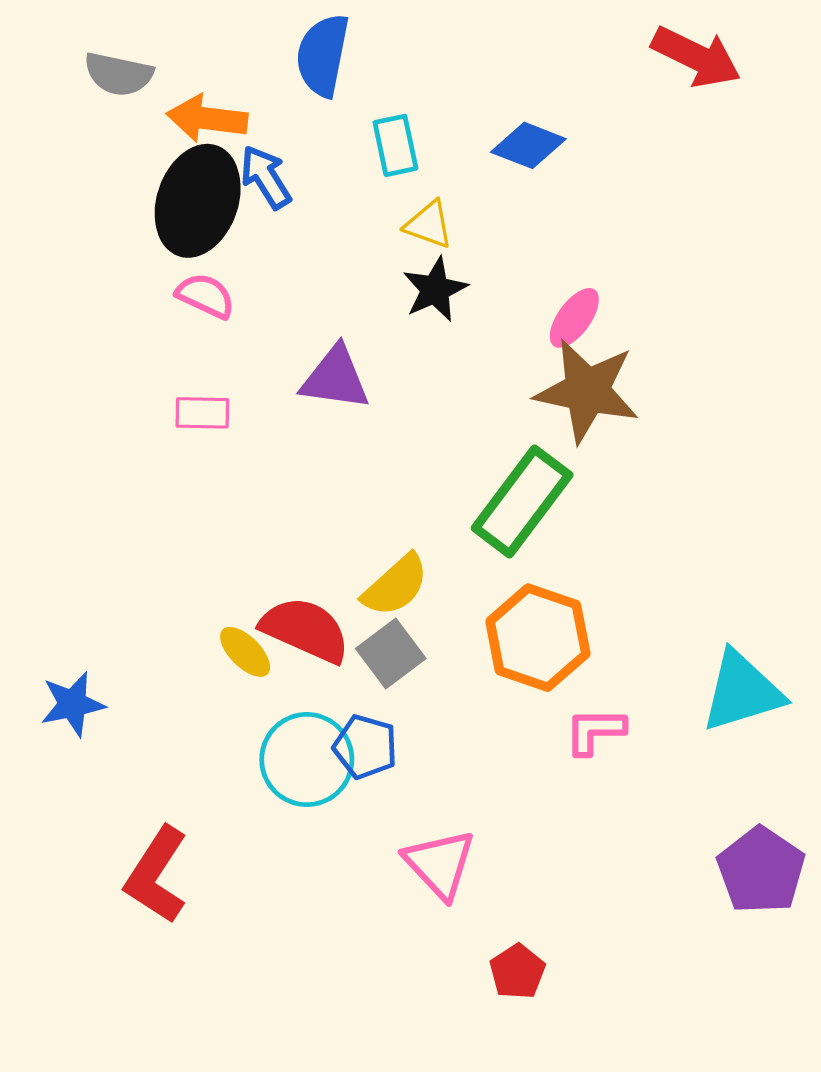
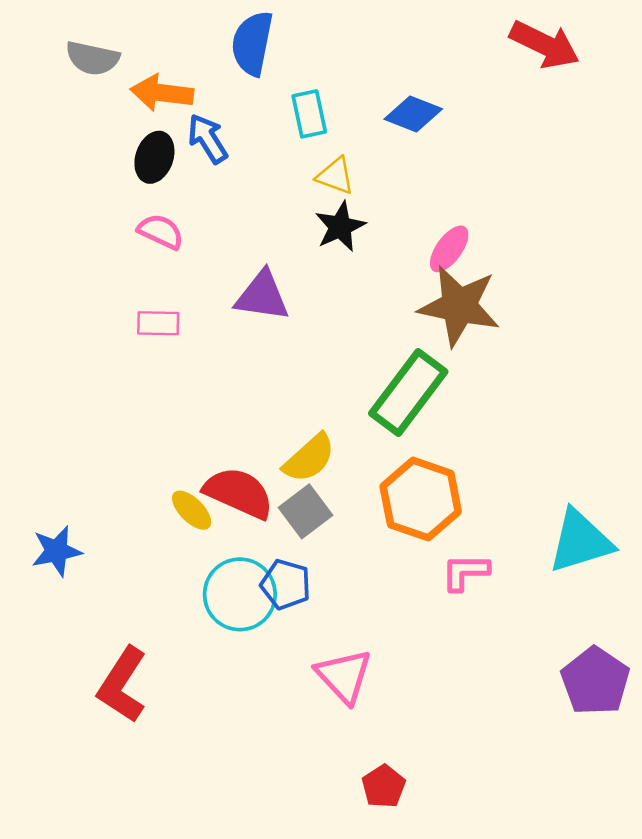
black ellipse: (198, 201) -> (154, 157), size x0.6
red pentagon: (517, 972) -> (384, 786), moved

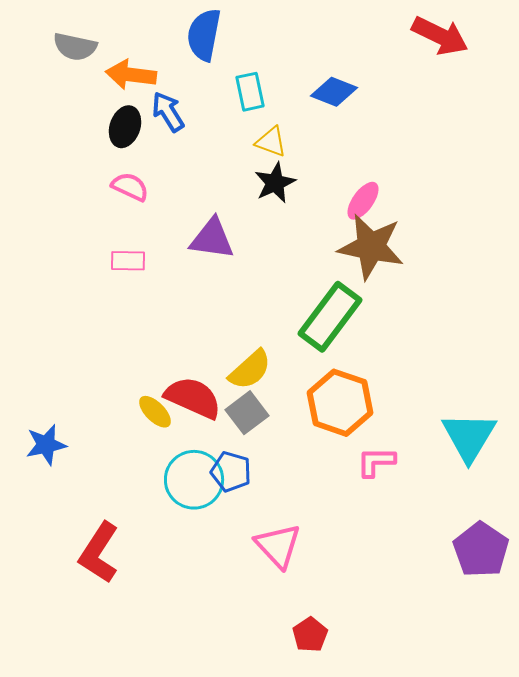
cyan triangle: (580, 541) -> (469, 437), turned -42

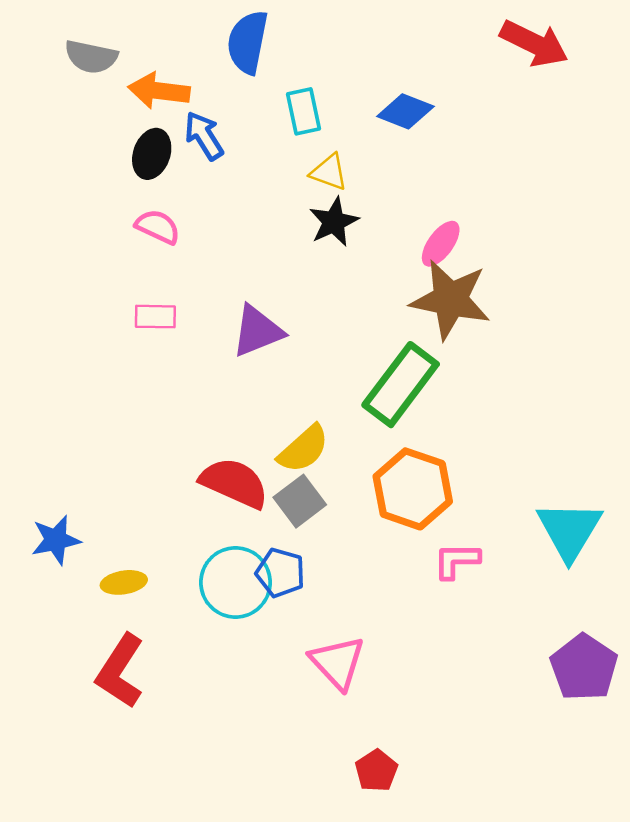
purple triangle: (212, 239) -> (257, 331), moved, turned -30
yellow ellipse: (155, 412) -> (124, 582), moved, turned -54

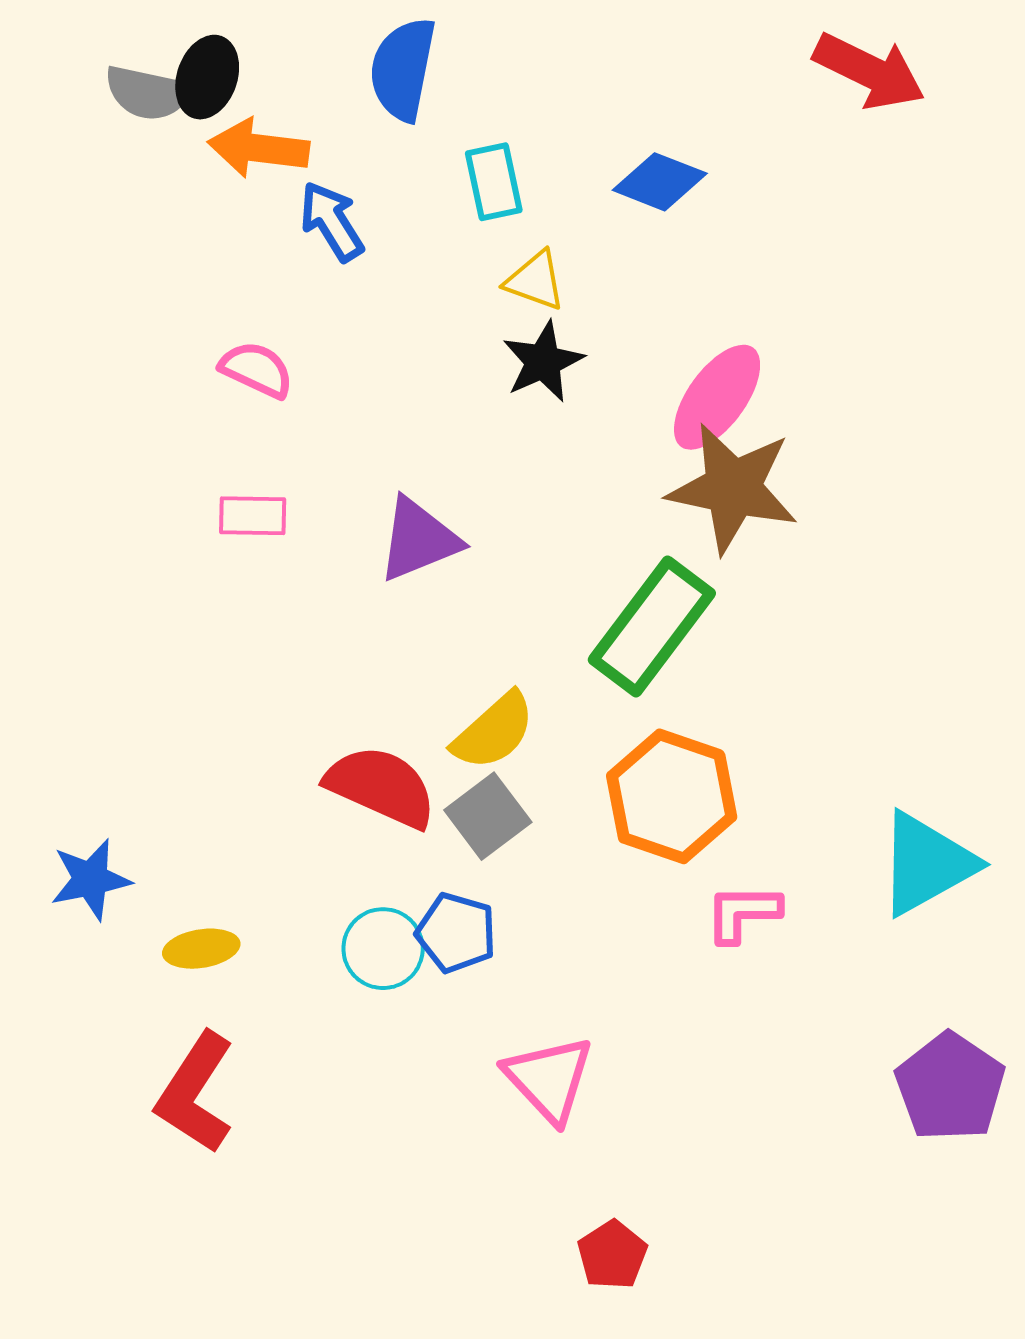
black ellipse: (152, 154) -> (207, 77), moved
pink ellipse: (441, 244) -> (717, 397), size x1.4
cyan triangle: (569, 530) -> (927, 864), turned 30
cyan circle: (235, 582) -> (383, 949), size x0.7

